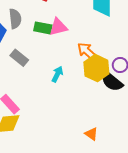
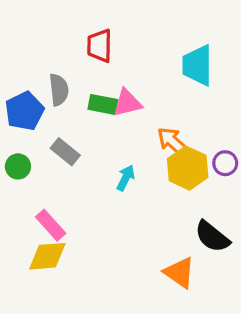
black semicircle: (112, 81) -> (212, 237), moved
orange triangle: (91, 134) -> (180, 273), size x1.5

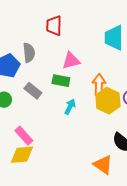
green rectangle: (103, 104) -> (61, 81), moved
orange arrow: (173, 142) -> (99, 85), turned 50

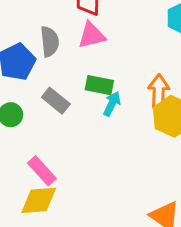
pink triangle: (71, 61) -> (92, 35), moved
cyan arrow: (70, 107) -> (112, 104), moved

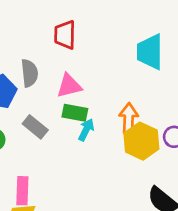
pink triangle: (92, 35) -> (69, 86), moved
pink rectangle: (42, 171) -> (22, 191), turned 44

